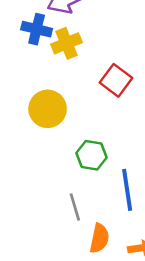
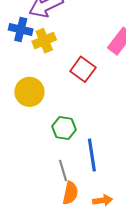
gray line: (75, 207) -> (63, 170), moved

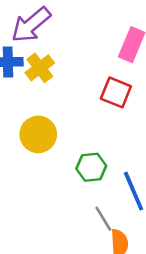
red square: (83, 69) -> (116, 92), moved

